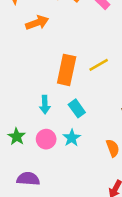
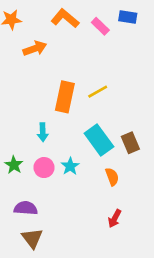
cyan rectangle: (77, 108) -> (99, 140), moved, size x1.6

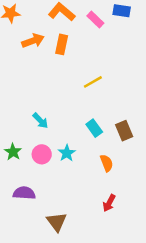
orange rectangle: (65, 97) -> (62, 44), moved, size x0.7
cyan arrow: (43, 132) -> (40, 121), turned -42
cyan rectangle: (99, 140) -> (94, 128), size x0.6
brown triangle: (32, 238) -> (57, 222), moved

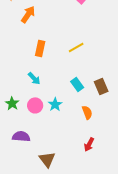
orange arrow: (33, 41) -> (28, 14), turned -36
orange rectangle: (62, 44) -> (40, 48), moved

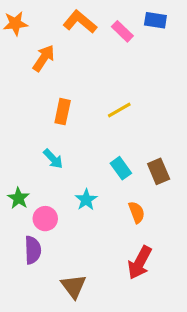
pink circle: (35, 105) -> (45, 219), moved
purple semicircle: (21, 136) -> (33, 250), turned 84
red arrow: (89, 144) -> (140, 263), size x1.5

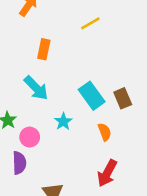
yellow line: (119, 110) -> (90, 23), moved
cyan arrow: (53, 159) -> (36, 88), size x1.5
cyan rectangle: (121, 168) -> (92, 96), size x1.5

